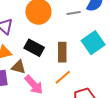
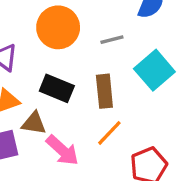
gray line: (74, 13) -> (112, 40), moved

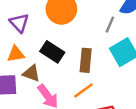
gray line: (112, 40) -> (110, 25), moved, turned -63

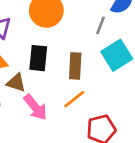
black rectangle: (52, 52) -> (38, 58), turned 65

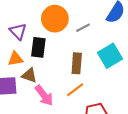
gray line: (100, 25) -> (83, 28), moved, turned 40
black rectangle: (38, 58) -> (38, 47), moved

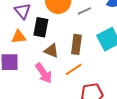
brown triangle: (29, 75) -> (51, 51), moved

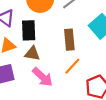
brown triangle: (51, 51) -> (32, 54), moved

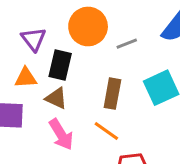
orange line: (72, 66) -> (106, 131), turned 66

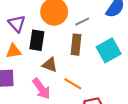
brown rectangle: (112, 94) -> (76, 45), moved
brown triangle: (56, 98) -> (50, 65), moved

